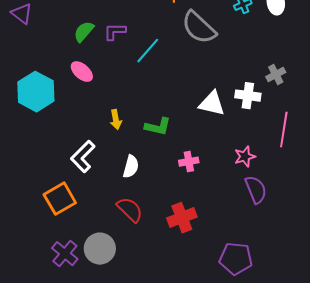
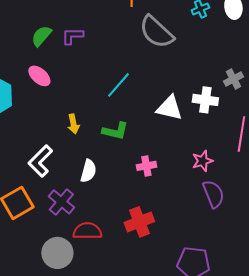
cyan line: (148, 51) -> (118, 85), moved
red semicircle: (130, 210) -> (87, 231), moved, turned -44
purple cross: (65, 254) -> (61, 202), moved

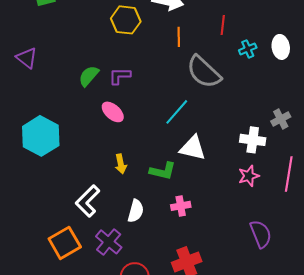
pink ellipse: (39, 76) -> (113, 112), moved
cyan line: (118, 85) -> (177, 112), moved
white triangle: (169, 108) -> (193, 148), moved
pink star: (202, 161) -> (249, 176), moved
pink cross: (146, 166) -> (181, 206), moved

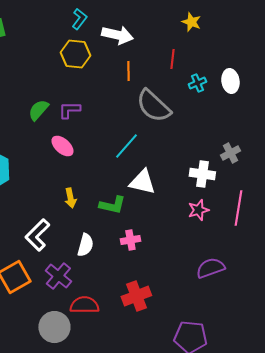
purple semicircle: (261, 234) -> (210, 268), turned -88

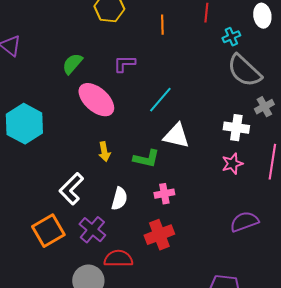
white ellipse: (230, 81) -> (262, 16), moved
gray semicircle: (153, 106) -> (244, 71), moved
purple L-shape: (69, 110) -> (124, 64), moved
pink ellipse: (62, 146) -> (96, 100), size x1.6
red cross: (136, 296) -> (159, 235), moved

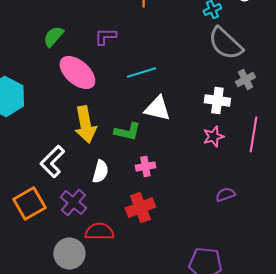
cyan line: (160, 100) -> (141, 72), turned 32
yellow arrow: (104, 152) -> (85, 124), size x1.8
purple semicircle: (244, 222) -> (225, 194), size x0.7

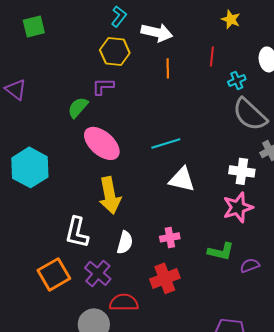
purple L-shape: (105, 36) -> (103, 86), moved
green L-shape: (127, 132) -> (221, 251), moved
pink star: (213, 136) -> (238, 207), size x1.4
white L-shape: (52, 162) -> (77, 232), turned -32

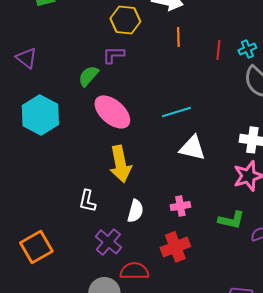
red line: (212, 56) -> (218, 50), moved
cyan hexagon: (30, 167) -> (40, 115), moved
white L-shape: (77, 232) -> (87, 201), size x0.7
orange square: (54, 274) -> (36, 247), moved

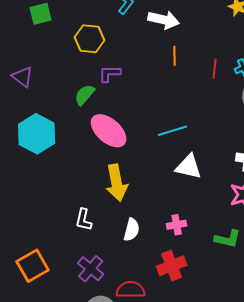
yellow hexagon: (125, 20) -> (90, 39), moved
purple cross: (108, 242) -> (91, 269), moved

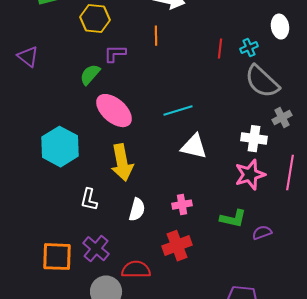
orange line: (175, 56) -> (156, 36), moved
cyan hexagon: (37, 134) -> (60, 147), moved
orange square: (33, 266) -> (57, 257), moved, turned 32

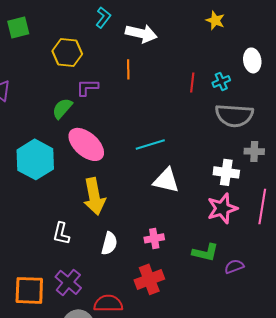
gray semicircle: (262, 82) -> (234, 115), turned -39
gray cross: (282, 118) -> (254, 151), turned 30
cyan hexagon: (60, 147) -> (35, 159), moved

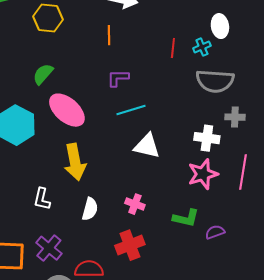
white ellipse: (252, 60) -> (220, 26), moved
purple L-shape: (87, 87) -> (118, 78), moved
pink cross: (154, 238) -> (135, 204), turned 30

